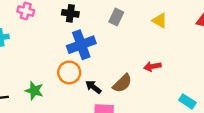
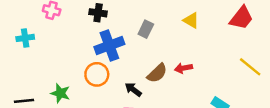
gray rectangle: (116, 17) -> (146, 29), moved
brown semicircle: (122, 83) -> (157, 73), moved
black arrow: (93, 87) -> (133, 89), moved

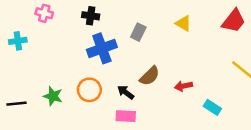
red arrow: (184, 68) -> (183, 86), moved
orange circle: (97, 74) -> (89, 90), moved

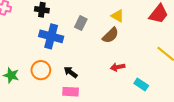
blue cross: (102, 48) -> (51, 36), turned 35
brown semicircle: (150, 76) -> (110, 35), moved

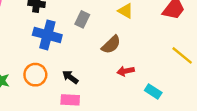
brown semicircle: (110, 35) -> (111, 45), moved

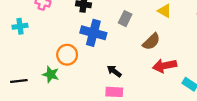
red arrow: (126, 71) -> (165, 66), size x1.5
orange circle: (35, 75) -> (67, 55), moved

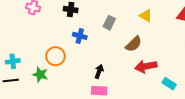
cyan cross: (20, 26) -> (13, 61), moved
blue cross: (93, 33) -> (80, 36), size x0.6
black arrow: (114, 71) -> (99, 71), turned 72

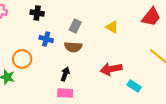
yellow triangle: (146, 16) -> (112, 27), moved
brown semicircle: (134, 44) -> (73, 47), moved, turned 48

